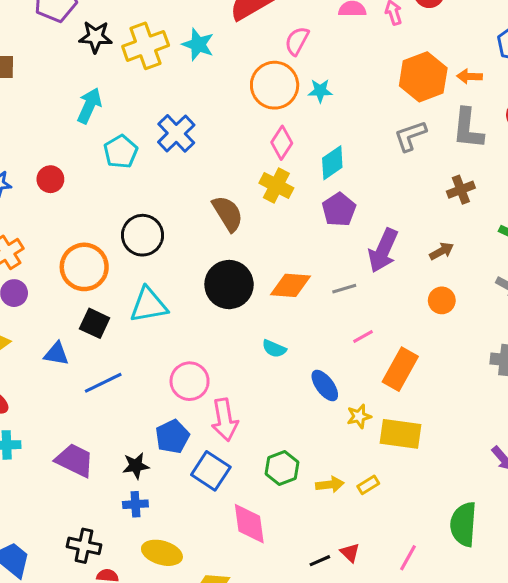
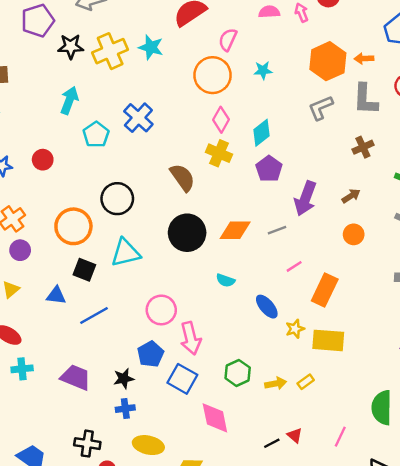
cyan star: (320, 91) -> (263, 70), moved

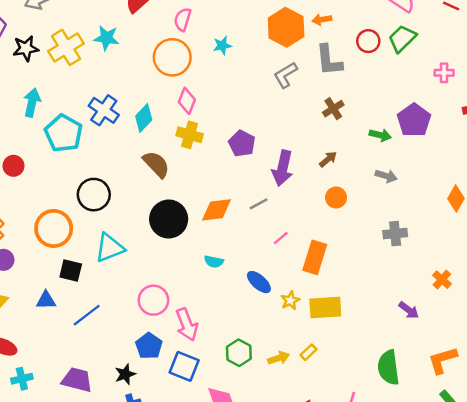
cyan diamond: (261, 133) -> (144, 118), moved
cyan pentagon: (96, 135) -> (64, 133), size x1.4

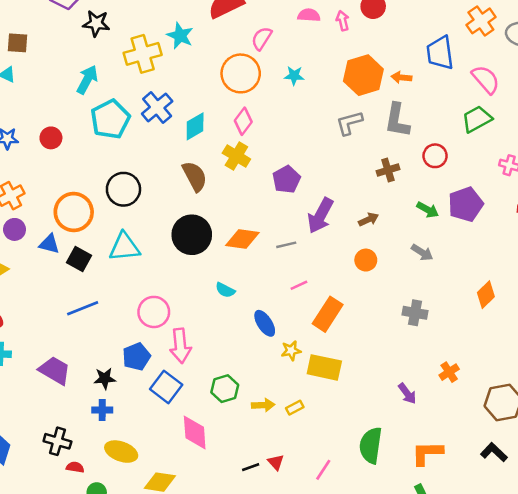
red circle: (368, 41) -> (435, 156), moved
yellow cross: (66, 47) -> (143, 54), moved
blue triangle: (46, 300) -> (49, 244), moved

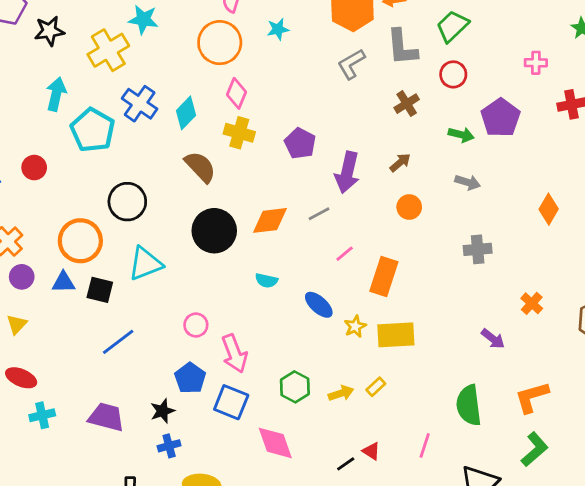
green trapezoid: (477, 119) -> (452, 26), moved
pink circle: (154, 312) -> (196, 325), size x0.7

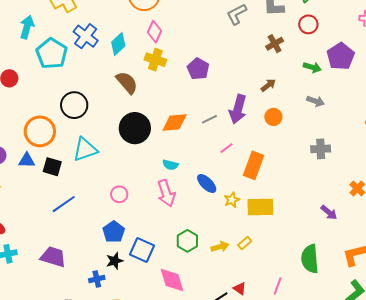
purple arrow: (347, 172) -> (238, 109), moved
pink arrow: (234, 354) -> (166, 193), moved
black star: (162, 411) -> (115, 261), moved

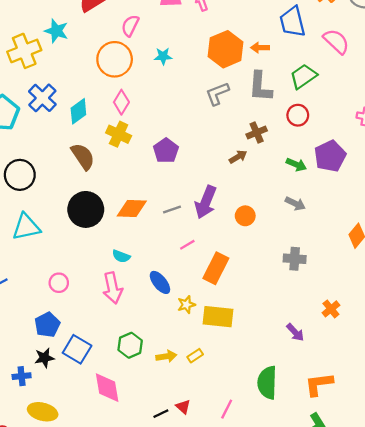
brown arrow: (268, 85) -> (238, 157), moved

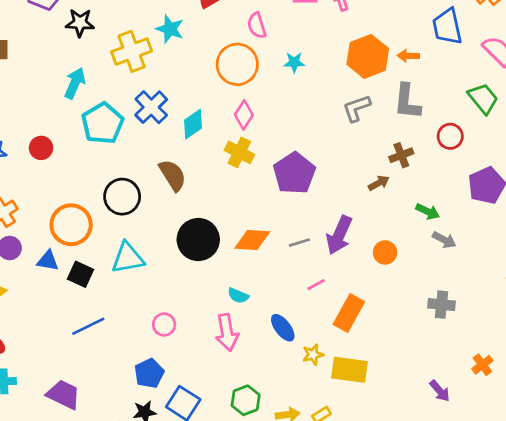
pink semicircle: (130, 26) -> (257, 25), turned -45
green trapezoid: (303, 76) -> (483, 99), moved, turned 84
purple pentagon: (166, 151) -> (294, 173), size x1.4
brown semicircle: (83, 156) -> (173, 175), moved
green arrow: (296, 165) -> (428, 211), moved

